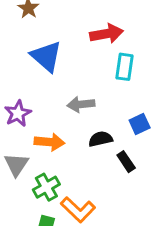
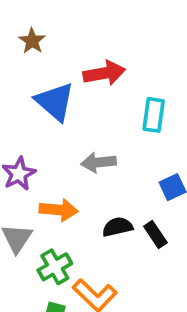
red arrow: (107, 34) -> (104, 73), moved
black semicircle: (100, 139) -> (117, 227), moved

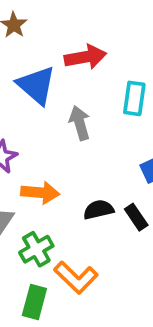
gray arrow: (99, 162) -> (80, 123), moved, turned 80

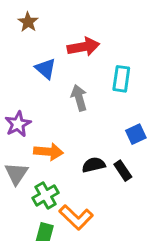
blue triangle: (36, 85) -> (46, 69), size x0.7

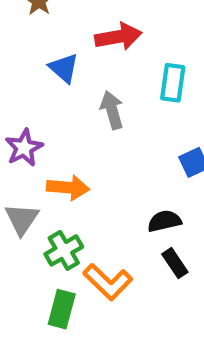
black semicircle: (94, 165) -> (164, 221), moved
black rectangle: (123, 171) -> (175, 263), moved

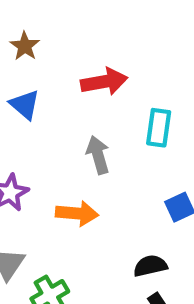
blue triangle: (64, 68) -> (25, 105), moved
orange arrow: (68, 188) -> (77, 213), moved

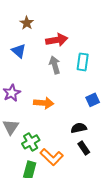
brown star: (25, 46) -> (27, 23), moved
gray arrow: (98, 155) -> (55, 65), moved

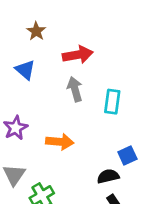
cyan rectangle: (83, 62) -> (112, 102), moved
blue square: (93, 100) -> (127, 156), moved

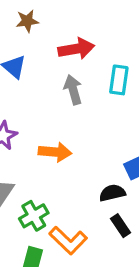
brown star: (36, 31) -> (27, 21), turned 30
cyan rectangle: (112, 102) -> (119, 80), moved

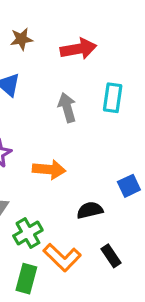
red arrow: (76, 49) -> (78, 49), moved
black semicircle: (112, 193) -> (90, 210), moved
black rectangle: (121, 226) -> (111, 256), moved

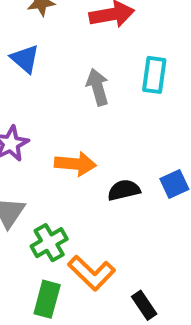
black semicircle: (90, 210) -> (124, 190), moved
black rectangle: (111, 256) -> (144, 305), moved

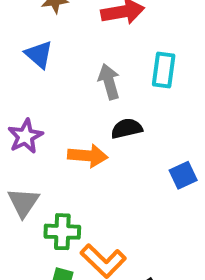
black semicircle: (124, 190) -> (127, 128), moved
green cross: (49, 243) -> (62, 232), turned 32

